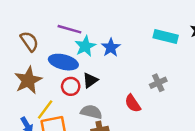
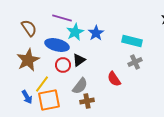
cyan rectangle: (166, 36) -> (132, 41), moved
gray semicircle: (91, 112) -> (80, 86), turned 114

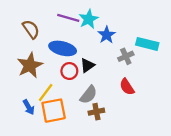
cyan star: (75, 32) -> (89, 19), moved
gray cross: (135, 62) -> (126, 56), moved

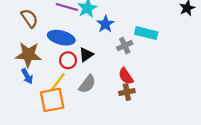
brown star: (30, 65) -> (28, 55), turned 30
yellow line: (46, 92) -> (58, 82), moved
blue arrow: (29, 107) -> (27, 76), moved
brown cross: (96, 112) -> (127, 92), moved

